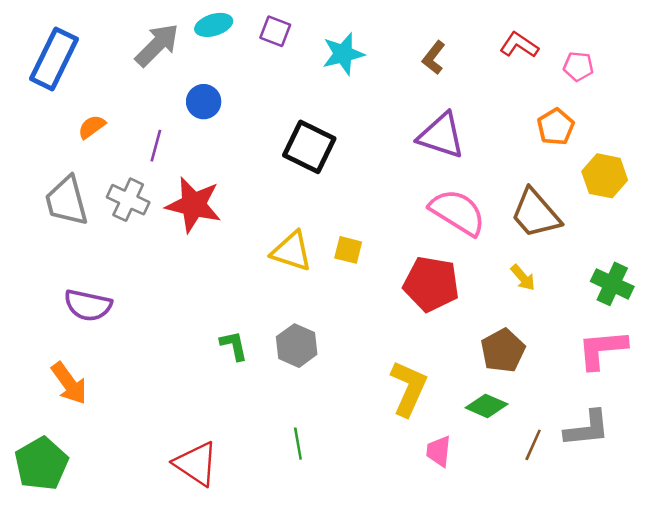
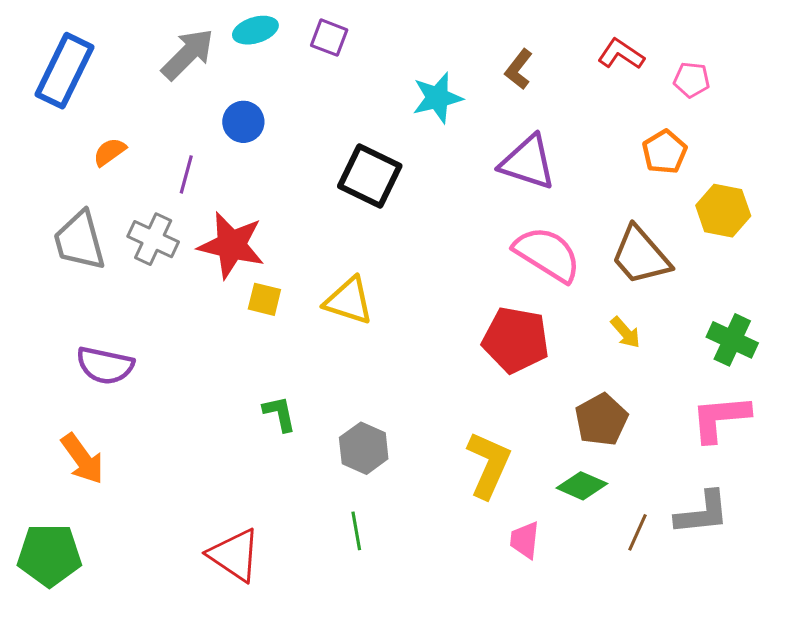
cyan star: (343, 54) -> (437, 98), moved
yellow square: (348, 250) -> (264, 299), moved
gray hexagon: (297, 346) -> (364, 448), moved
green pentagon: (41, 464) -> (49, 555), turned 30

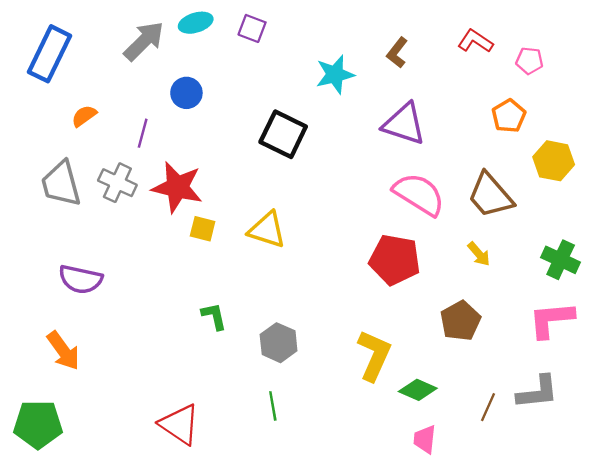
green diamond: (582, 486) -> (418, 390), moved
pink trapezoid: (525, 540) -> (425, 439), moved

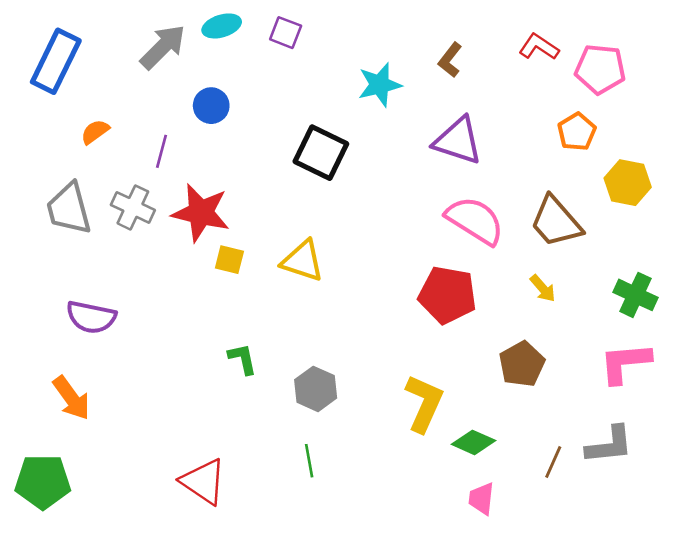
pink pentagon: (529, 61) -> (600, 69), size x1.6

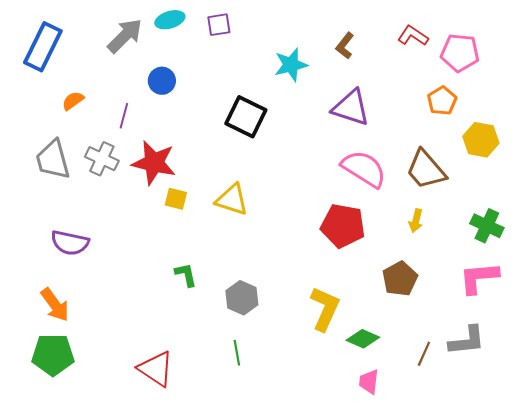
purple square: (286, 33) -> (219, 25), turned -30
yellow arrow: (543, 288) -> (416, 221), turned 55
green pentagon: (43, 482) -> (53, 355), moved

